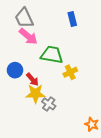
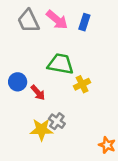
blue rectangle: (72, 19) -> (84, 22), turned 32
pink arrow: (28, 36) -> (57, 20), moved
yellow star: (35, 94) -> (41, 130), moved

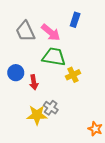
pink arrow: (57, 20) -> (51, 32), moved
gray trapezoid: (28, 21) -> (25, 31), moved
red arrow: (38, 93) -> (34, 82), turned 32

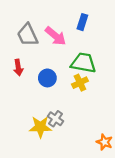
green trapezoid: (54, 57) -> (83, 63), moved
blue circle: (16, 73) -> (47, 78), moved
red arrow: (34, 82) -> (18, 67), moved

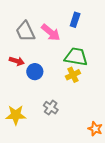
red arrow: (18, 67) -> (17, 61), turned -64
blue circle: (47, 78) -> (35, 72), moved
yellow star: (40, 127) -> (16, 115), moved

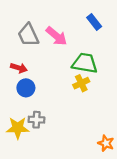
blue rectangle: (75, 20) -> (94, 22), moved, turned -56
blue circle: (35, 72) -> (26, 88), moved
gray cross: (51, 108) -> (36, 120), moved, turned -32

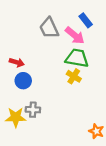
gray trapezoid: (28, 35) -> (49, 28), moved
pink arrow: (56, 36) -> (75, 35), moved
yellow cross: (81, 83) -> (74, 76), turned -32

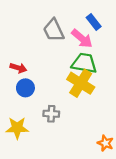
yellow cross: (74, 76) -> (81, 83), size x1.6
gray cross: (33, 110) -> (51, 114), moved

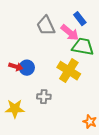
green trapezoid: (84, 63) -> (83, 47), moved
red arrow: (18, 68) -> (16, 67), moved
blue circle: (25, 88) -> (27, 68), moved

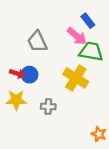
gray trapezoid: (46, 26) -> (37, 42), moved
yellow star: (15, 109) -> (16, 100), moved

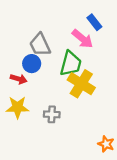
green trapezoid: (91, 52) -> (71, 64), moved, turned 95
blue circle: (30, 75) -> (32, 64), moved

